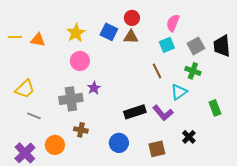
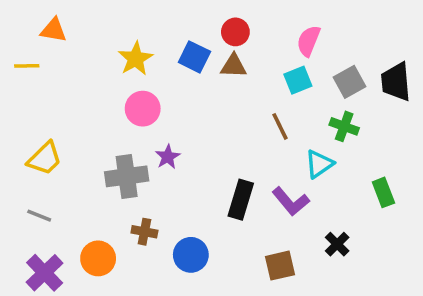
orange triangle: (38, 40) -> (53, 30), moved
black rectangle: (135, 112) -> (241, 200), turned -55
gray line: (34, 116) -> (39, 216), moved
blue circle: (119, 143) -> (191, 255), moved

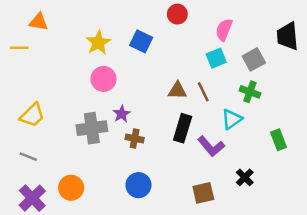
red circle: (235, 32) -> (177, 14), moved
brown triangle: (234, 66) -> (177, 91), moved
black trapezoid: (396, 82) -> (287, 36), moved
black rectangle: (241, 200) -> (183, 128), moved
brown cross: (144, 232) -> (135, 138), moved

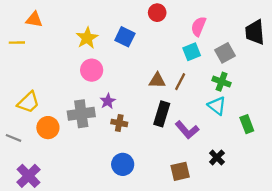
brown line: (203, 92) -> (180, 82), turned 54
cyan triangle: (232, 119) -> (217, 106), moved, turned -48
gray line: (28, 157) -> (13, 138), moved
orange circle: (71, 188) -> (48, 128), moved

